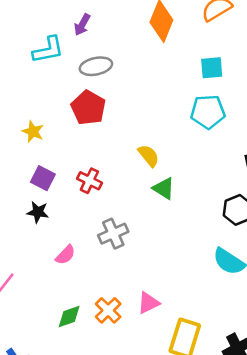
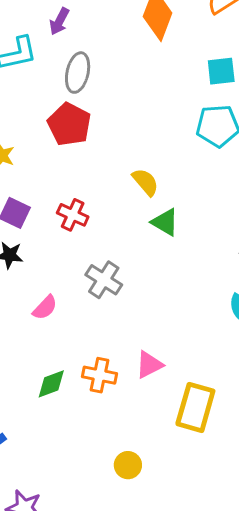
gray ellipse: (96, 66) -> (78, 73), turned -64
gray cross: (113, 234) -> (104, 280), turned -32
orange cross: (108, 310) -> (99, 375), turned -32

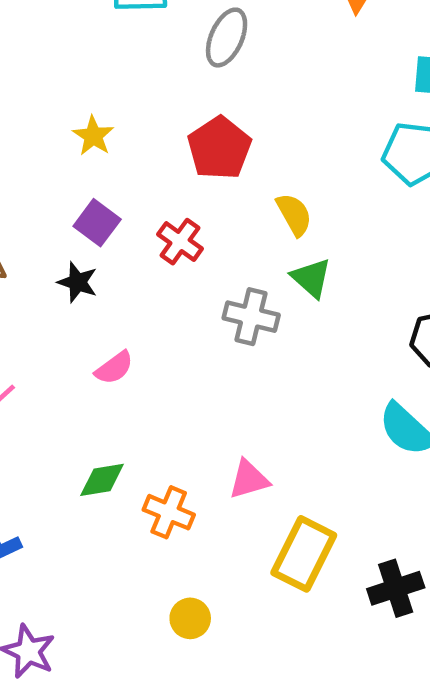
red pentagon: (69, 124) -> (219, 148), moved
gray cross: (104, 280) -> (251, 317), moved, turned -30
orange cross: (99, 375) -> (169, 512), moved

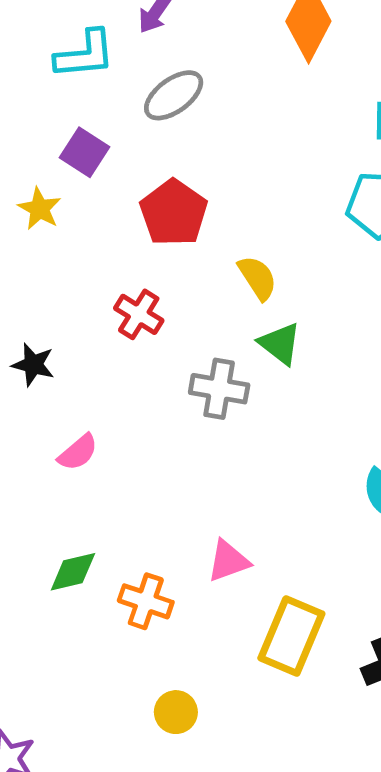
gray ellipse: (227, 38) -> (174, 95), turned 34
purple square: (97, 223) -> (85, 152), moved

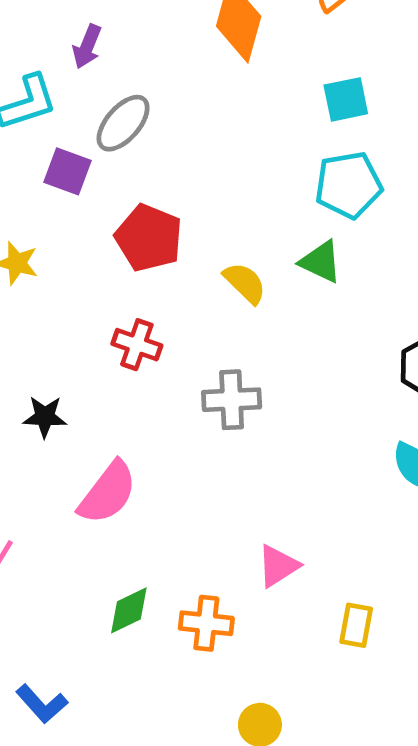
purple square: (85, 152) -> (67, 171), moved
green triangle: (280, 344) -> (321, 262), moved
pink semicircle: (78, 452) -> (108, 493), size x1.6
yellow rectangle: (291, 636) -> (356, 625), size x0.6

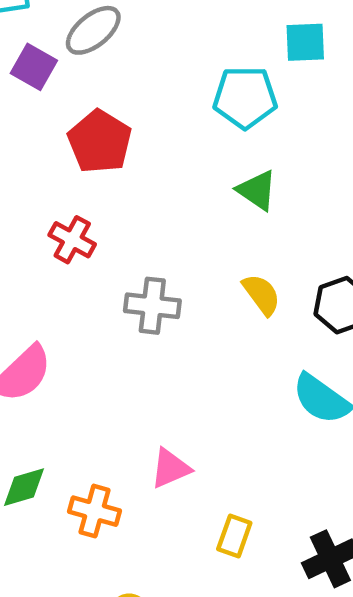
cyan pentagon: (348, 185) -> (245, 97), moved
yellow semicircle: (245, 283) -> (261, 295), moved

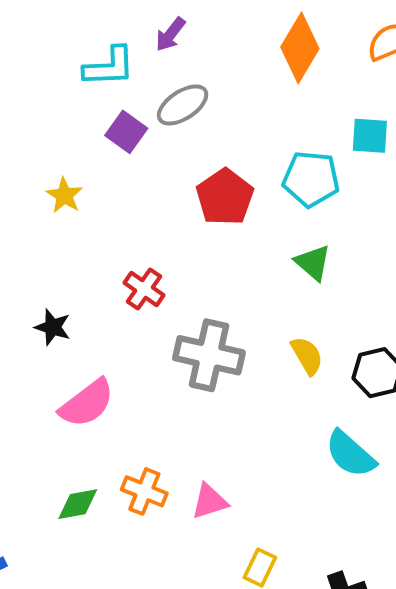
red pentagon: (100, 142) -> (225, 197), moved
gray cross: (152, 306) -> (209, 355), size x1.4
orange cross: (94, 511) -> (144, 491), moved

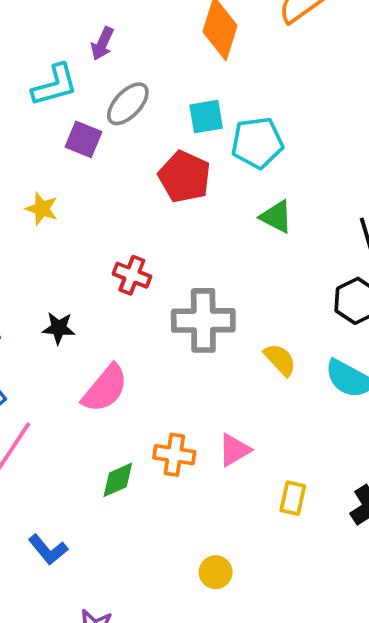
cyan square: (370, 136) -> (206, 117), moved
yellow semicircle: (307, 356) -> (280, 360), moved

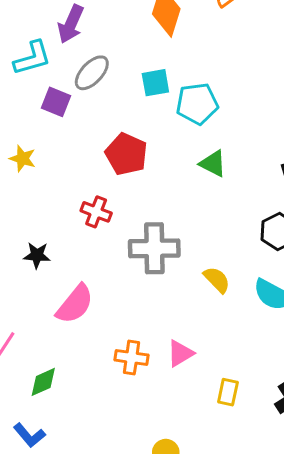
purple arrow: (102, 44) -> (71, 24), size x1.4
red pentagon: (184, 177) -> (126, 154), moved
green diamond: (118, 480) -> (43, 382), moved

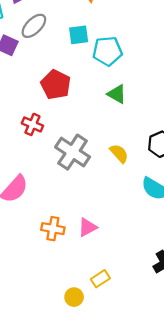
gray cross: (154, 248) -> (73, 152), turned 32
yellow semicircle: (217, 280) -> (119, 153), moved
yellow rectangle: (228, 392) -> (100, 279), moved, turned 42

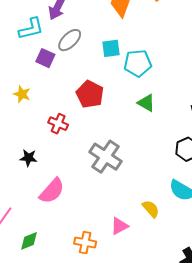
red cross: (32, 124) -> (58, 124), moved
yellow semicircle: (119, 153) -> (151, 209), moved
orange cross: (53, 229) -> (85, 243), moved

